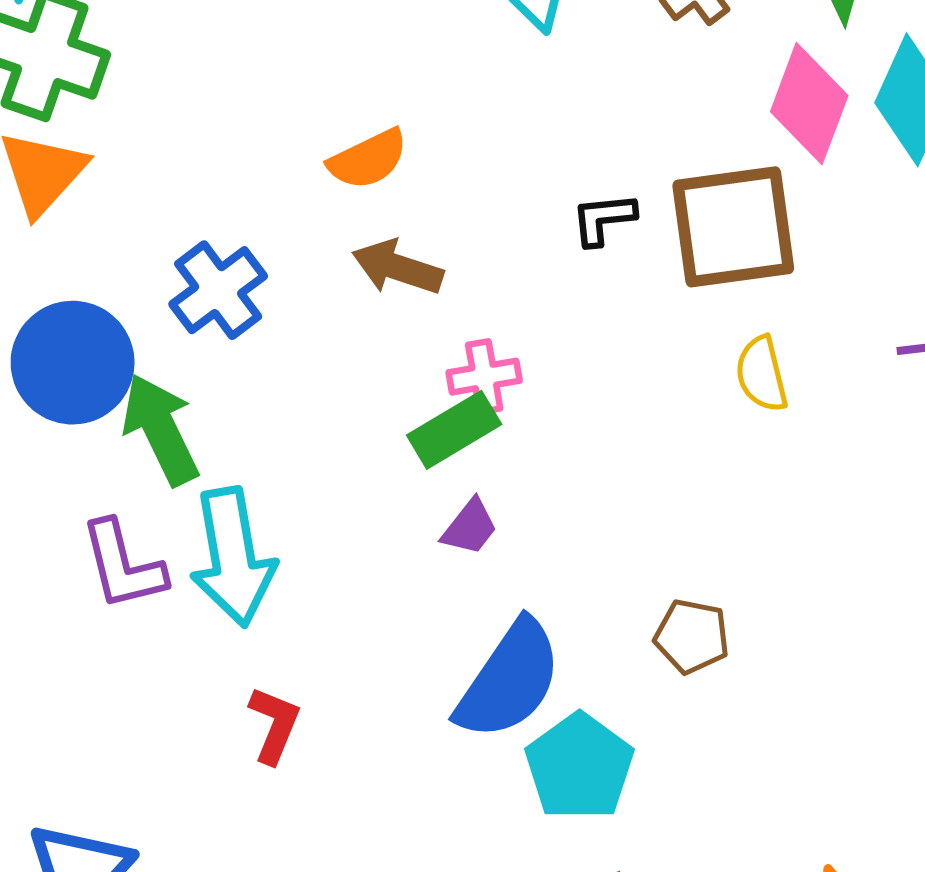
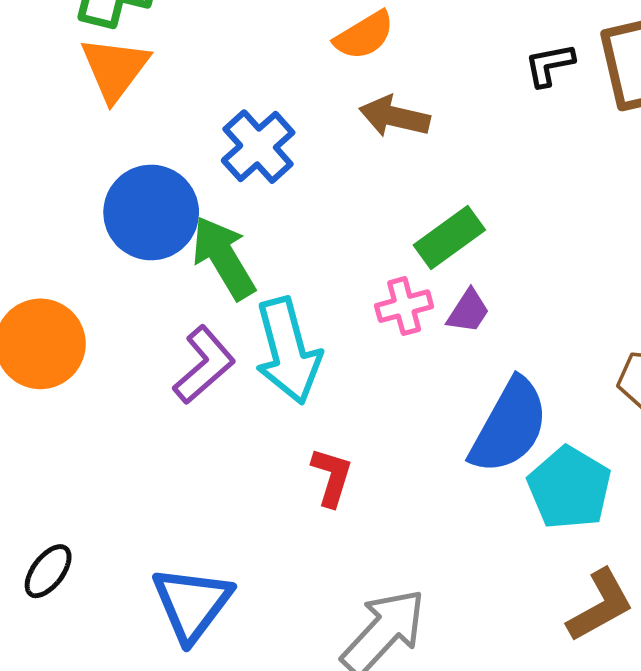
pink cross: (484, 377) -> (404, 306), moved
purple L-shape: (123, 565) -> (204, 365), turned -112

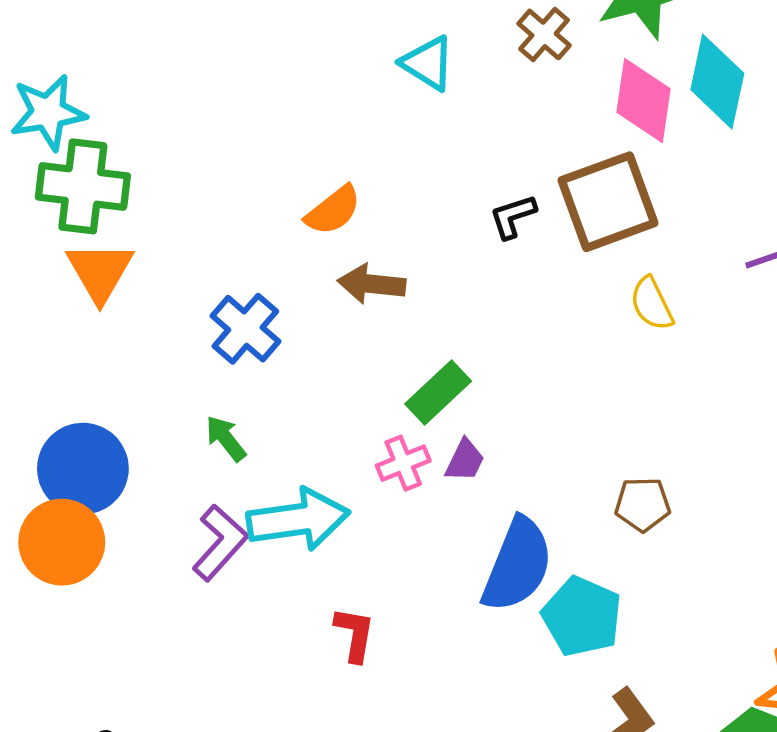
blue circle: (151, 212) -> (83, 469), moved
green arrow: (224, 258) -> (226, 439), size x0.6
cyan arrow: (288, 351) -> (298, 519), turned -76

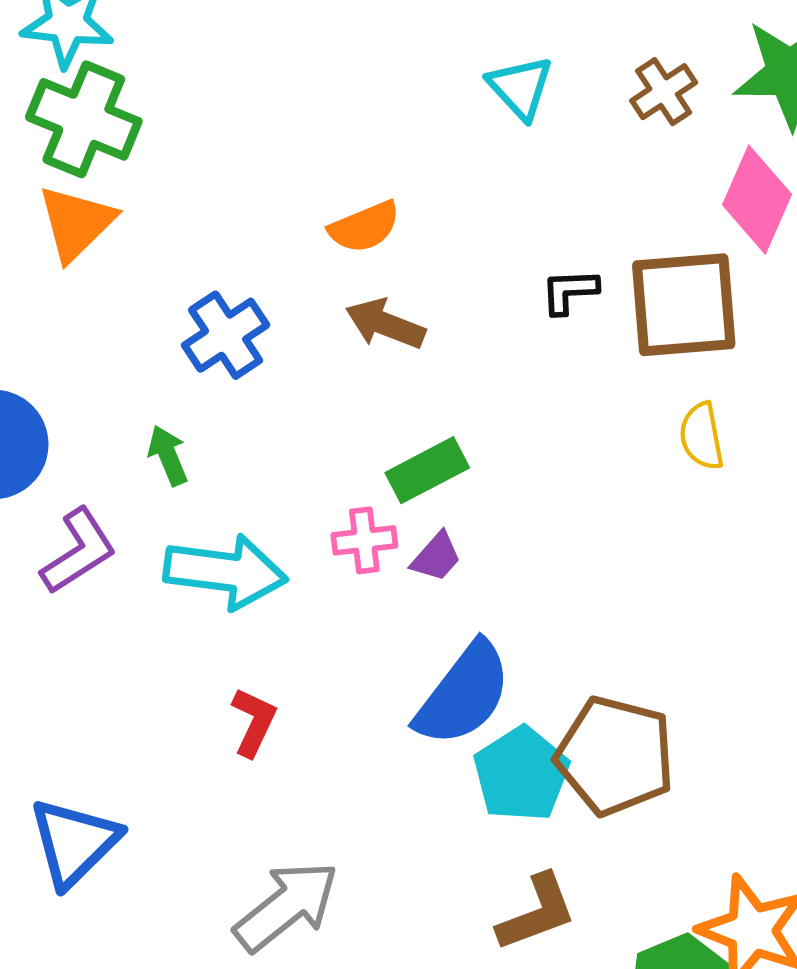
brown pentagon: (643, 504) -> (615, 756), moved, size x1.8
purple L-shape: (220, 543) -> (79, 551), moved

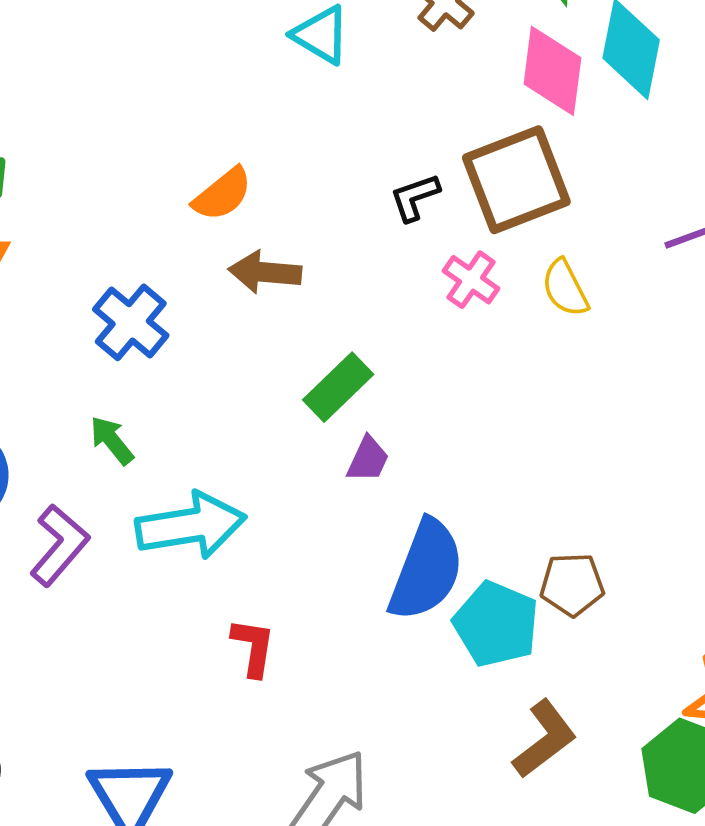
pink cross: (364, 540) -> (471, 280), moved, turned -32
brown pentagon: (615, 756) -> (572, 585), size x0.6

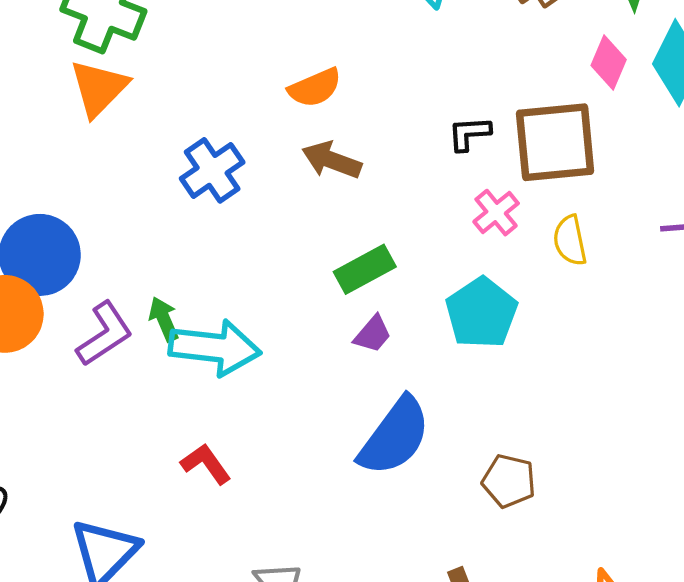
pink diamond: (552, 71) -> (609, 63), size x0.7
green arrow: (112, 440) -> (164, 319), moved
cyan pentagon: (496, 624) -> (481, 313), moved
red L-shape: (253, 647) -> (206, 464), moved, turned -60

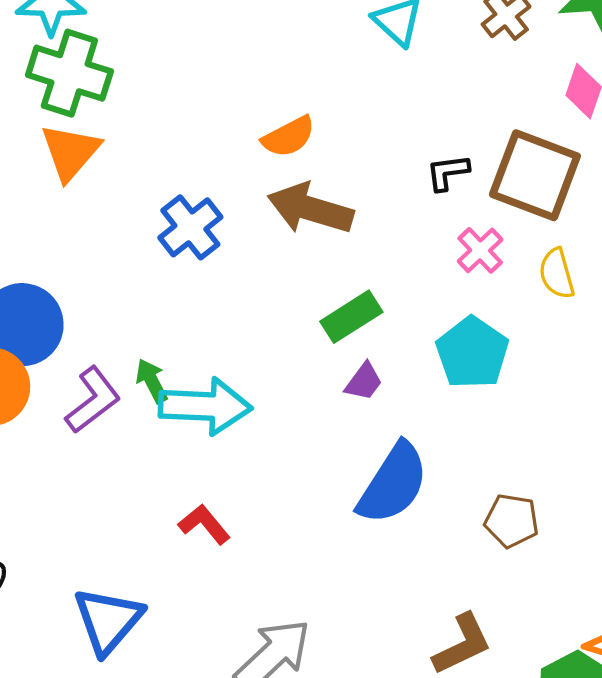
brown square: (555, 142) -> (535, 175), turned 30
brown arrow: (332, 160) -> (310, 209), size x1.4

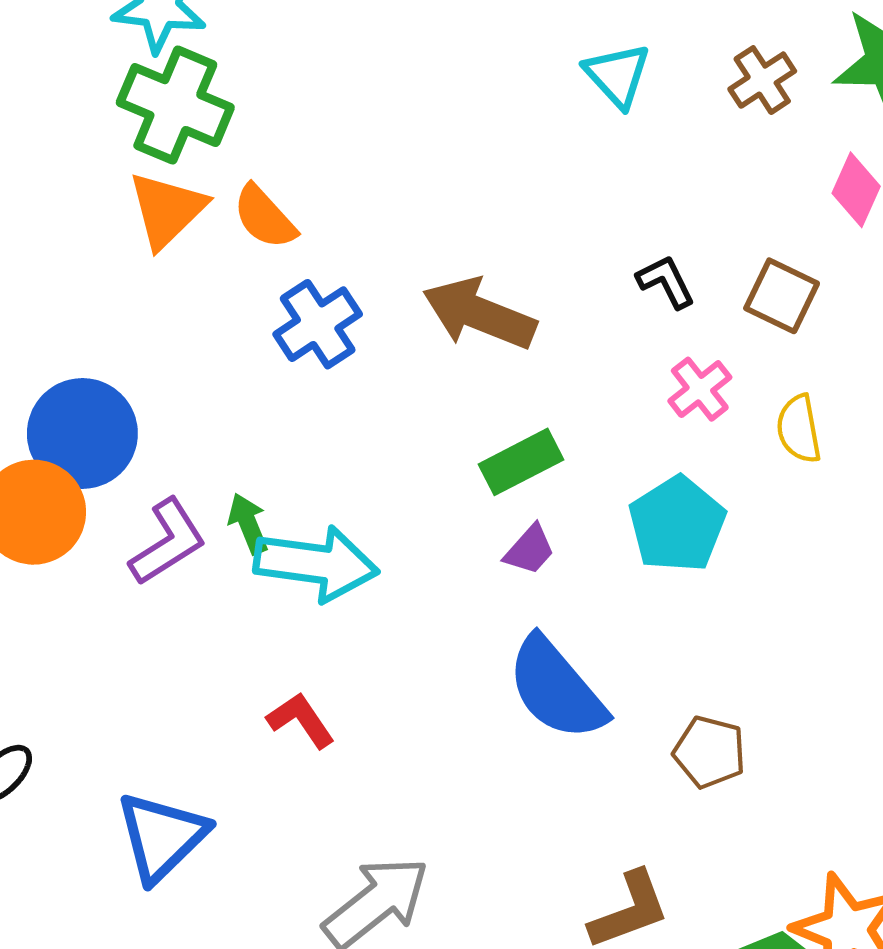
orange semicircle: (289, 137) -> (265, 217), moved, turned 70
black L-shape: (448, 172) -> (666, 282), turned 66
brown square: (535, 175) -> (782, 296), size x0.6
blue semicircle: (393, 484) -> (556, 689), turned 102

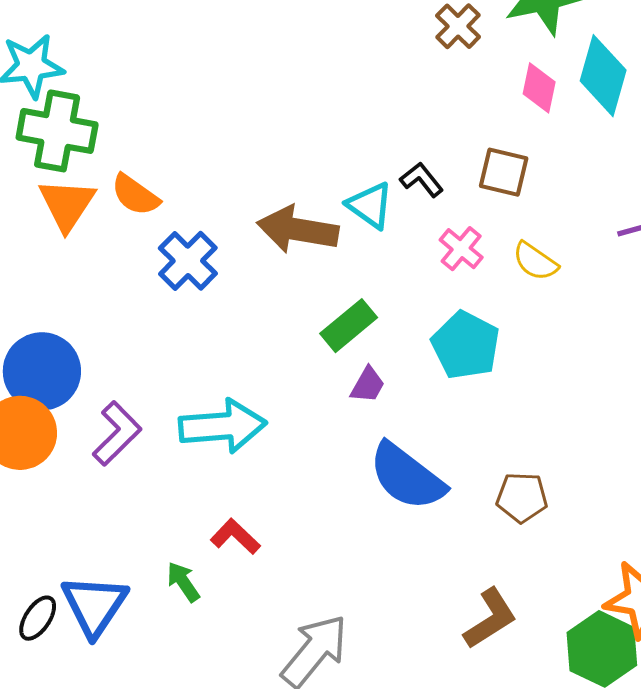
cyan triangle: (617, 75) -> (370, 205), moved
yellow semicircle: (799, 429) -> (535, 261), turned -33
green arrow: (248, 523) -> (183, 582), moved
blue triangle: (162, 837) -> (94, 605), moved

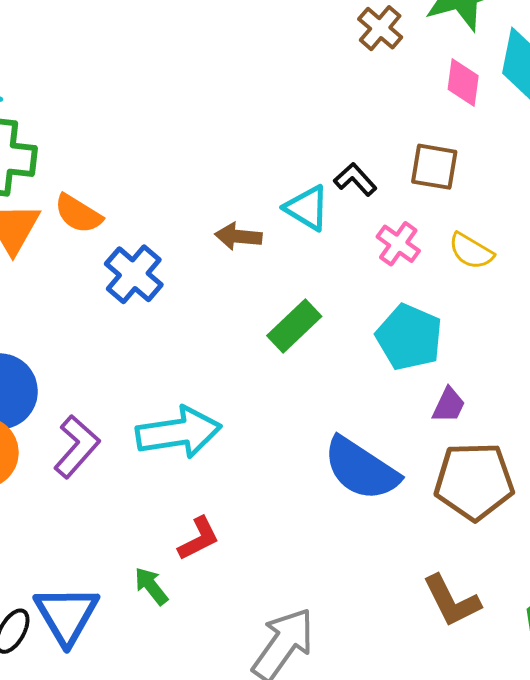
brown arrow: (298, 230) -> (238, 236), size x0.6
purple trapezoid: (368, 385) -> (449, 405), moved
brown pentagon: (522, 497) -> (474, 481), size x1.6
red L-shape: (235, 537) -> (199, 539), turned 114
brown L-shape: (490, 618) -> (452, 601), turned 100

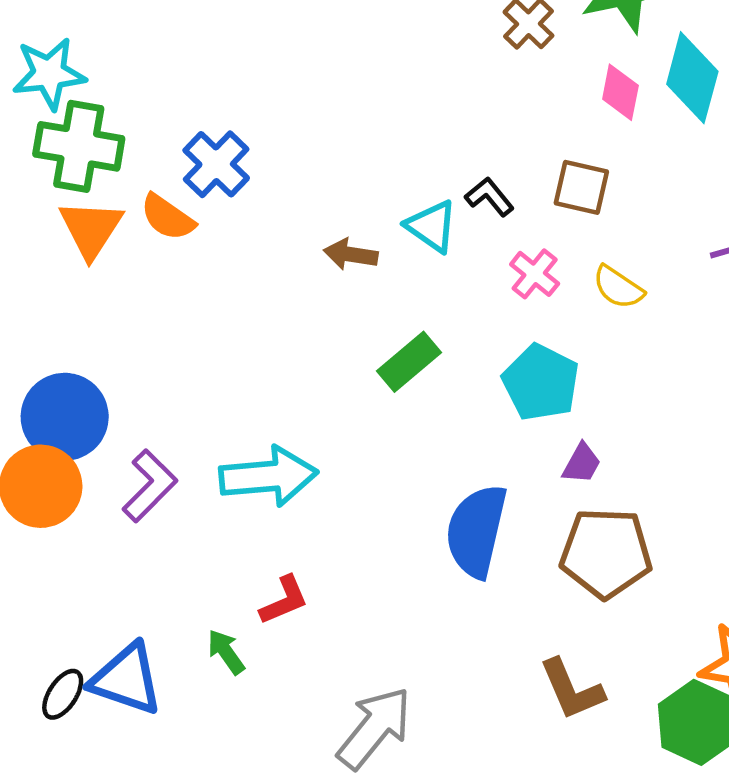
blue cross: (134, 274) -> (216, 164), moved
blue semicircle: (361, 469) -> (476, 531), turned 66
blue triangle: (66, 615) -> (126, 679), turned -44

